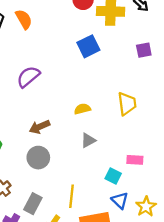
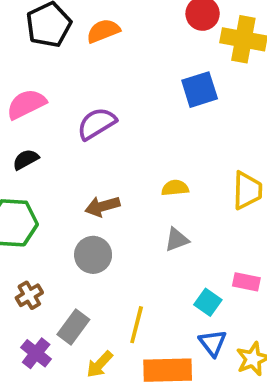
orange semicircle: (24, 19) -> (103, 31), turned -90

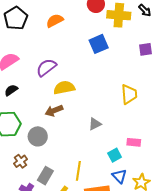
orange semicircle: (103, 31) -> (55, 21), moved
yellow semicircle: (175, 188) -> (64, 88), moved, size x1.5
gray circle: (93, 255) -> (38, 136), moved
cyan square: (208, 302) -> (115, 155), turned 32

